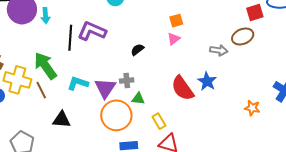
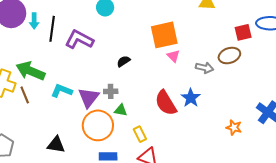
orange square: (176, 21) -> (164, 35), size x2.0
black line: (70, 38) -> (52, 29), moved
pink triangle: (174, 39) -> (173, 56), moved, turned -40
green arrow: (45, 66) -> (30, 71), turned -36
black triangle: (62, 120) -> (56, 145), moved

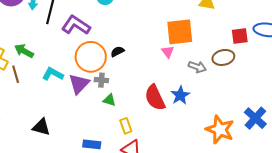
orange square: (164, 35) -> (180, 32), moved
green arrow: (30, 71) -> (24, 51), size x0.7
orange circle: (98, 125) -> (91, 57), moved
orange star: (234, 127) -> (220, 130), size x1.8

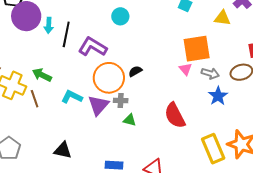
gray arrow: (197, 67) -> (210, 73), moved
blue star: (180, 95) -> (218, 96), moved
yellow rectangle: (126, 126) -> (213, 149), moved, size x1.8

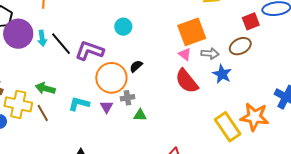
cyan circle: (120, 16) -> (123, 27), moved
black line: (66, 34) -> (61, 44), turned -40
purple triangle: (98, 105) -> (107, 107), size x0.6
red semicircle: (175, 116) -> (187, 81), moved

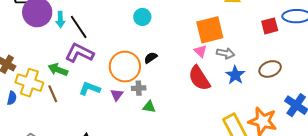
brown ellipse: (240, 46) -> (270, 69), moved
purple L-shape: (89, 51) -> (79, 53), moved

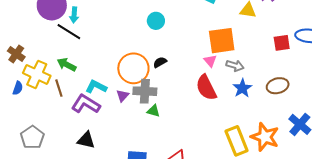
black line: (79, 27) -> (69, 32), moved, turned -30
purple L-shape: (79, 53) -> (86, 104), moved
gray cross: (139, 88) -> (145, 91), size x1.6

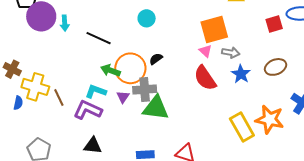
black line: (69, 32) -> (99, 38), moved
green arrow: (67, 65) -> (110, 70), moved
green triangle: (153, 111) -> (156, 108), size x2.0

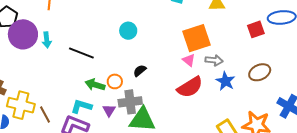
orange circle: (130, 68) -> (115, 81), size x0.5
red semicircle: (205, 78) -> (190, 87), turned -84

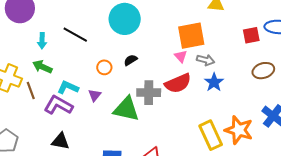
cyan circle: (128, 31) -> (125, 19), size x1.8
cyan arrow: (47, 40) -> (42, 41), moved
brown ellipse: (260, 72) -> (263, 71), moved
green arrow: (95, 85) -> (42, 67), moved
gray cross: (130, 102) -> (149, 93), moved

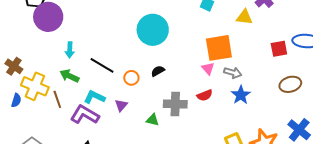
black line: (75, 35) -> (102, 65), moved
red semicircle: (178, 83) -> (205, 95), size x0.6
green triangle: (126, 109) -> (152, 120), size x0.5

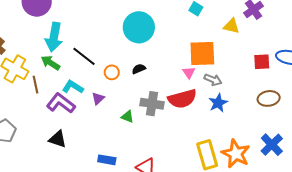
cyan arrow: (70, 50) -> (54, 37), size x1.8
red semicircle: (205, 95) -> (182, 99), size x1.8

